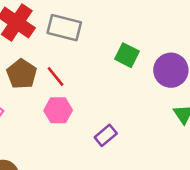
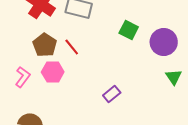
pink hexagon: (58, 110) -> (53, 72), moved

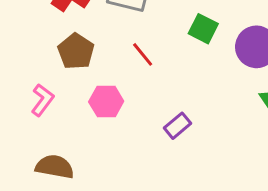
red line: (72, 47) -> (143, 54), moved
pink hexagon: (53, 72) -> (106, 101), moved

